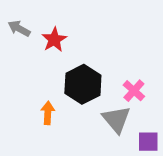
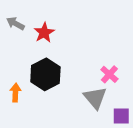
black hexagon: (83, 84) -> (45, 74), moved
orange arrow: (48, 113) -> (15, 93), moved

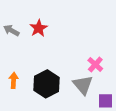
gray arrow: (15, 23) -> (11, 30), moved
black hexagon: (45, 74) -> (47, 84), moved

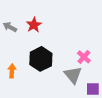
black hexagon: (47, 84) -> (41, 59), moved

